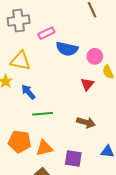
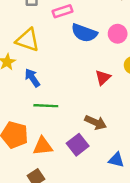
pink circle: (95, 56) -> (118, 34), moved
purple square: (73, 159) -> (78, 145), moved, turned 36

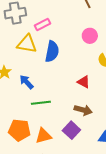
blue semicircle: (84, 33) -> (52, 51), moved, turned -90
yellow triangle: (28, 40) -> (27, 44), moved
red triangle: (103, 78) -> (84, 82), moved, turned -40

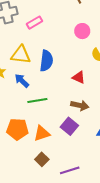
yellow triangle: (27, 44) -> (21, 55), moved
blue semicircle: (52, 51) -> (46, 61), moved

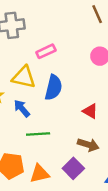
pink rectangle: (34, 23) -> (46, 51), moved

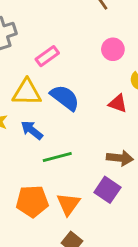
blue semicircle: (54, 88) -> (65, 98), turned -55
red triangle: (90, 111) -> (118, 103), moved
orange triangle: (40, 174) -> (68, 204), turned -30

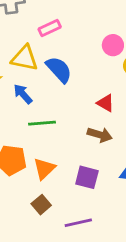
pink circle: (113, 49) -> (113, 45), moved
red triangle: (118, 103) -> (106, 103), moved
purple square: (107, 190) -> (87, 177), moved, turned -30

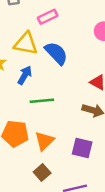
blue arrow: (23, 94) -> (25, 75), turned 72

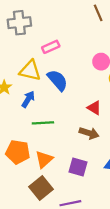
brown square: (42, 173) -> (41, 188), size x1.5

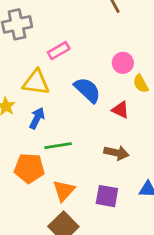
blue semicircle: (57, 80) -> (87, 90), moved
red triangle: (94, 108) -> (120, 110), moved
orange pentagon: (18, 152) -> (29, 168), moved

